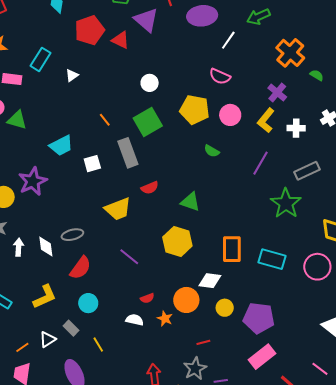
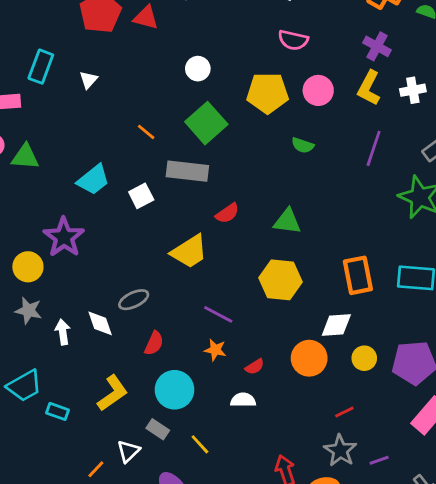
gray rectangle: (128, 153) -> (187, 171), turned -52
red semicircle: (80, 268) -> (154, 343), size x0.7
cyan circle: (88, 303) -> (175, 390), size x1.4
orange star: (165, 319) -> (215, 350), moved

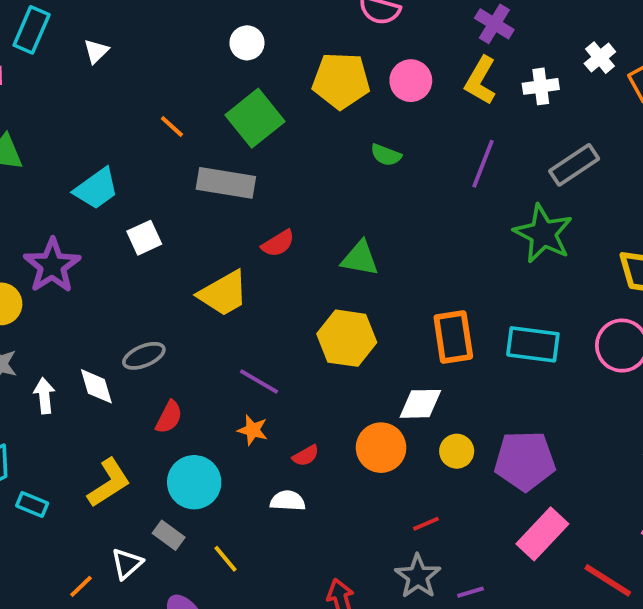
white square: (141, 196) -> (144, 238), moved

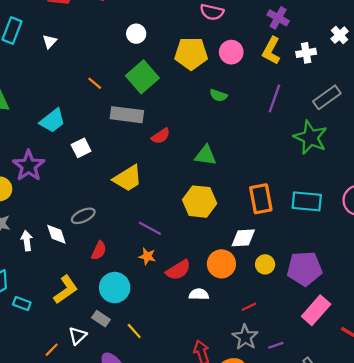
red semicircle: (278, 243) -> (161, 136), moved
red semicircle: (306, 456) -> (178, 270), size x1.6
white semicircle: (288, 501) -> (199, 294), moved

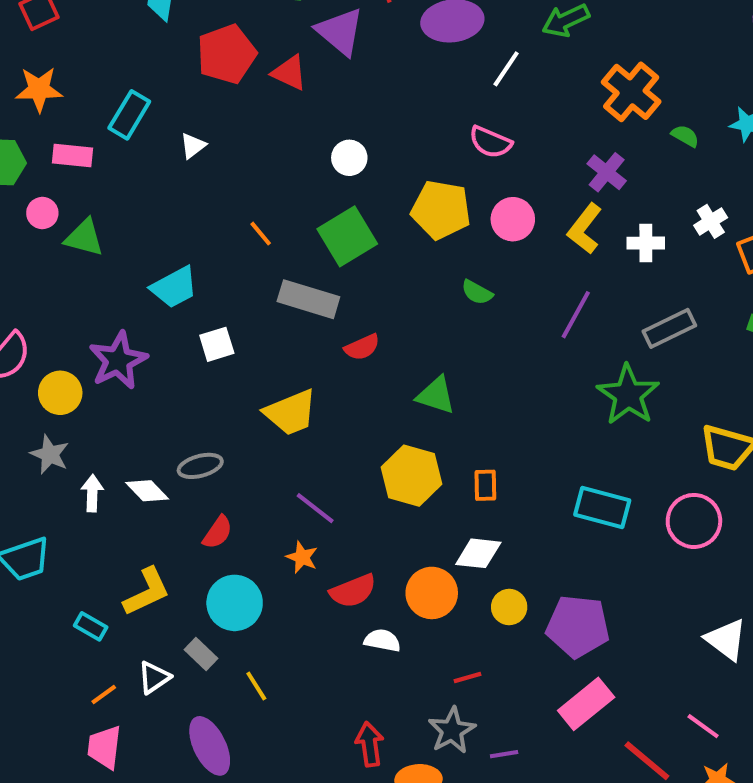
orange rectangle: (261, 199) -> (485, 485), moved, size x0.6
white diamond: (56, 234) -> (147, 491), turned -35
cyan rectangle: (22, 304) -> (91, 626), moved

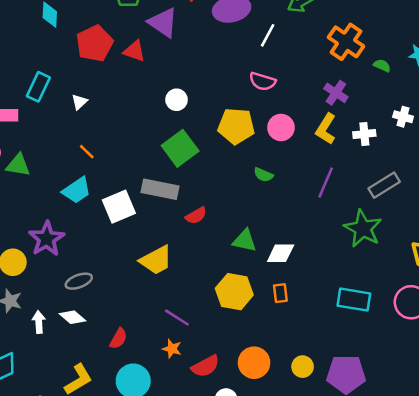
white cross: (711, 221) -> (403, 117), turned -36
orange line: (261, 234) -> (87, 152), moved
white square: (217, 344) -> (119, 207), moved, size x1.5
gray ellipse: (200, 466) -> (79, 281), moved
white diamond: (478, 553) -> (281, 253), moved

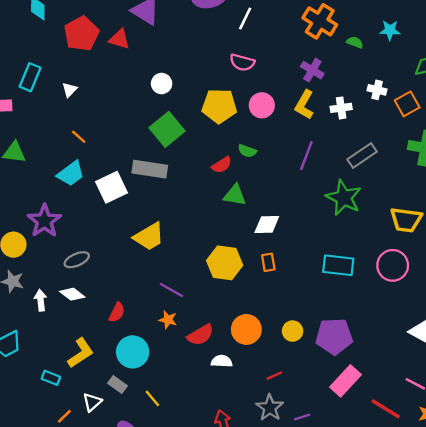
red semicircle: (196, 216) -> (222, 165), moved
green triangle: (244, 241) -> (235, 195), moved

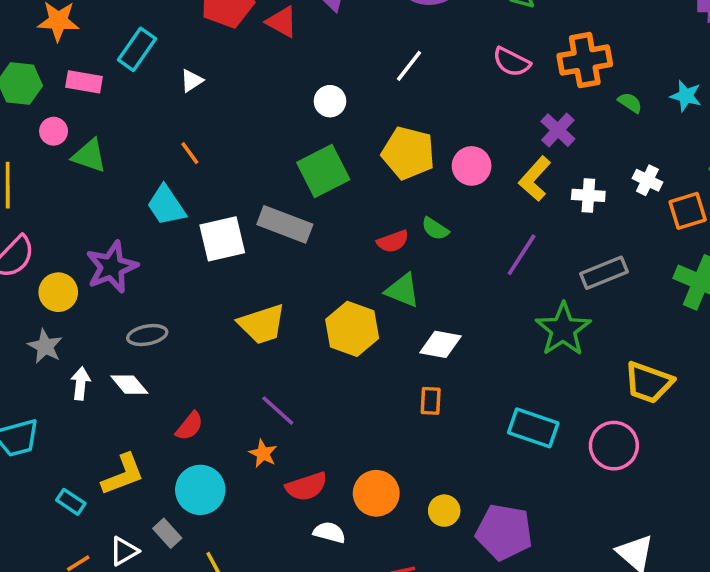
white line: (245, 19) -> (409, 66), moved
orange cross: (320, 21) -> (585, 60), turned 36
pink semicircle: (242, 62) -> (512, 62), moved
cyan trapezoid: (71, 174) -> (166, 205), turned 80
yellow hexagon: (225, 263) -> (352, 329), moved

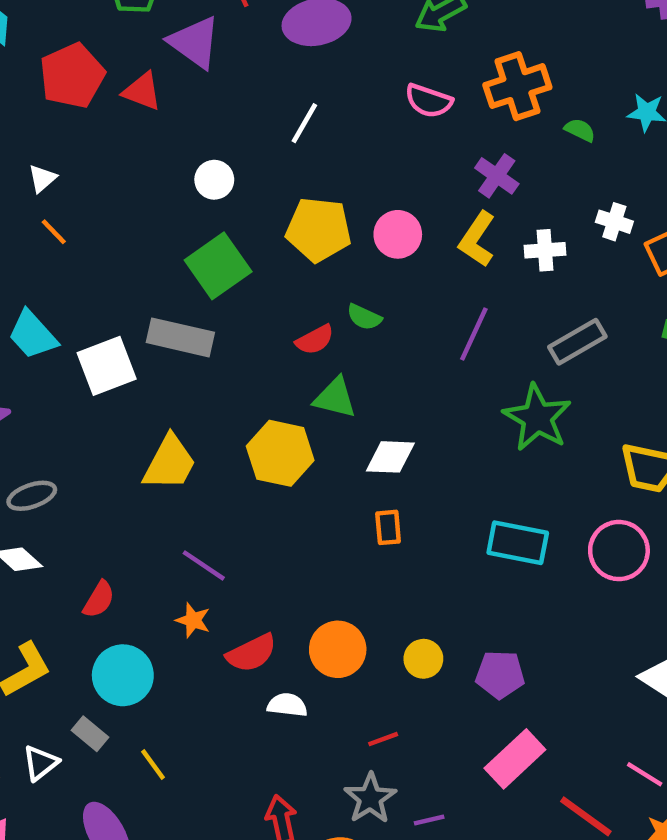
orange line: (190, 153) -> (54, 232), moved
yellow trapezoid: (262, 324) -> (170, 463), turned -36
purple pentagon: (504, 532) -> (500, 675), size x0.7

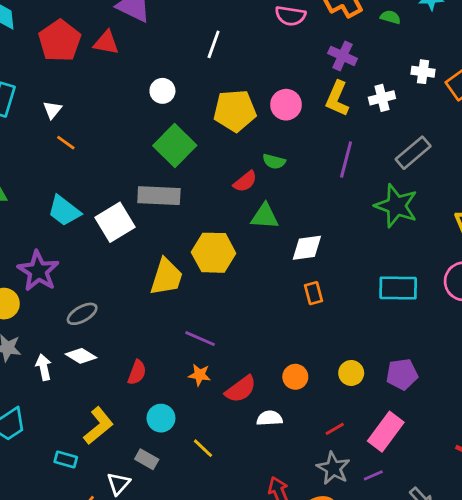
yellow hexagon: (280, 453) -> (214, 253), moved
orange circle: (338, 649) -> (295, 377), size x0.7
cyan circle: (123, 675) -> (161, 418), size x0.7
pink rectangle: (515, 759) -> (386, 432), moved
yellow line: (153, 765) -> (203, 448), moved

